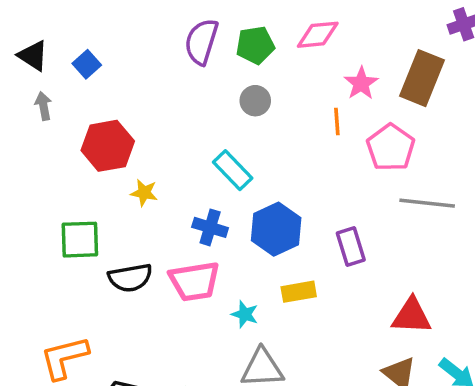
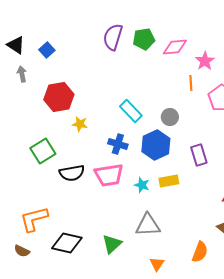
pink diamond: (318, 35) -> (175, 47), moved
gray circle: (255, 101) -> (170, 117), moved
green square: (80, 240) -> (43, 151), turned -30
cyan star: (245, 314) -> (142, 185), moved

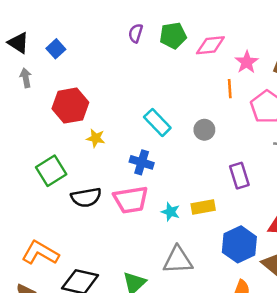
purple semicircle: (113, 37) -> (136, 33), size x0.6
blue hexagon: (156, 145) -> (239, 244), moved
orange L-shape: (34, 219) -> (40, 253), turned 44

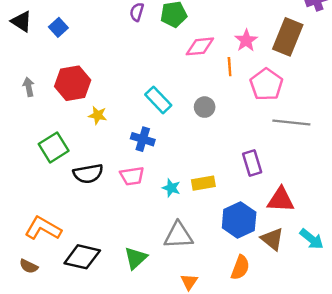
pink diamond: (210, 45) -> (200, 46), moved
gray arrow: (26, 78) -> (29, 87), moved
purple rectangle: (239, 176) -> (252, 163), moved
pink trapezoid: (131, 200) -> (132, 176), size x0.7

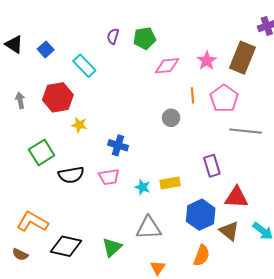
orange line: (230, 67) -> (192, 95), moved
cyan rectangle: (158, 100) -> (84, 66), moved

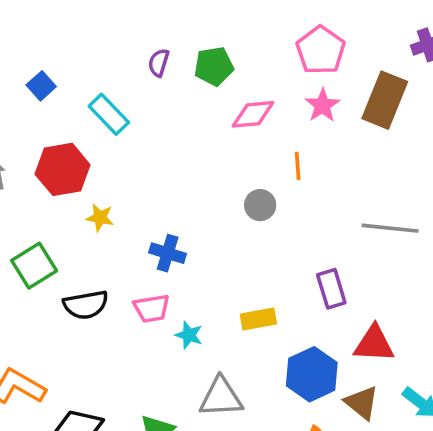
pink pentagon: (224, 98) -> (321, 50), moved
cyan star: (142, 187) -> (189, 335), moved

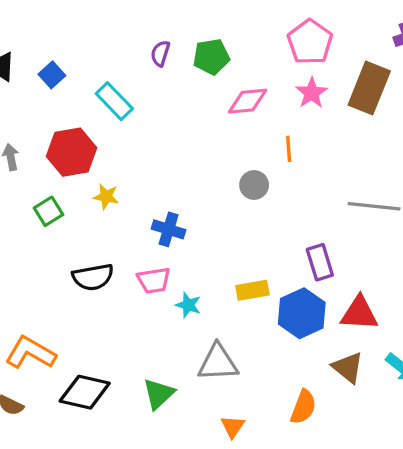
green square: (34, 266) -> (49, 211), moved, size x0.7
blue hexagon: (312, 374) -> (302, 313), moved

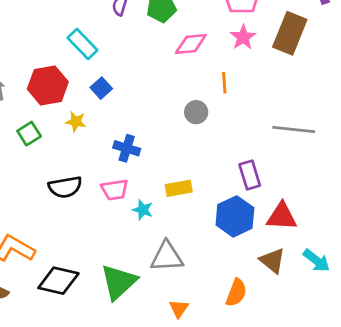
blue square: (52, 75) -> (101, 88), moved
yellow rectangle: (252, 290) -> (179, 188), moved
green triangle: (159, 394) -> (119, 282), size x1.4

